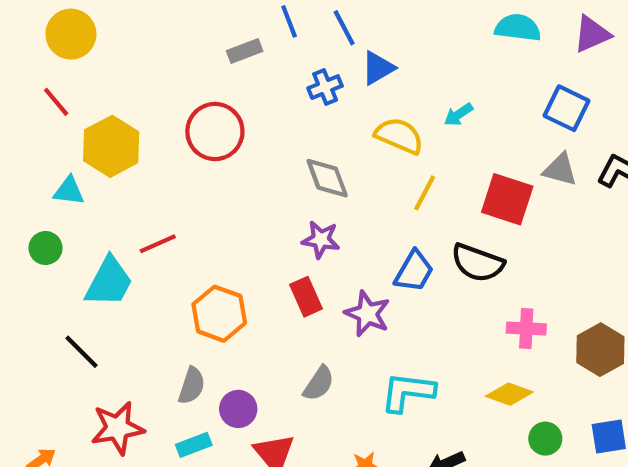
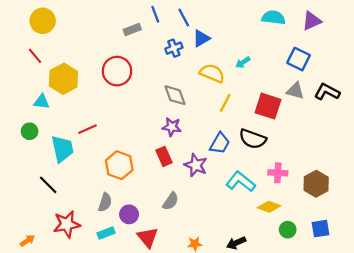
cyan trapezoid: (109, 282) -> (62, 149), turned -40
cyan L-shape: (408, 392) -> (241, 182), moved, turned 32

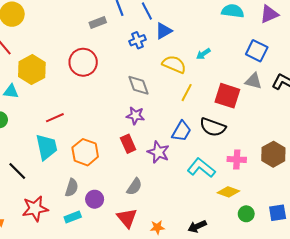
cyan trapezoid: (62, 149) -> (47, 147), moved
brown hexagon: (316, 184) -> (273, 154), moved
red triangle: (148, 237) -> (127, 218), moved

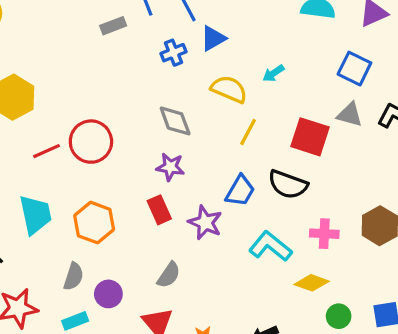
red circle: (83, 62) -> (91, 142), moved
red line: (55, 118) -> (46, 151), moved

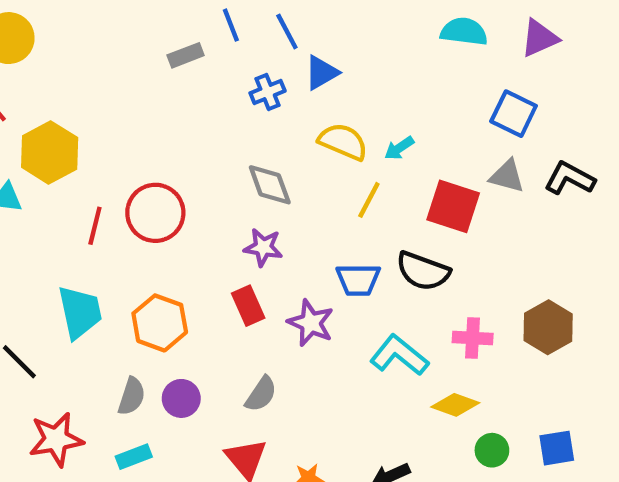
cyan arrow: (273, 73) -> (399, 148), moved
red line: (46, 151) -> (95, 226), turned -52
blue trapezoid: (240, 191) -> (358, 280), turned 60
purple circle: (108, 294) -> (181, 398), moved

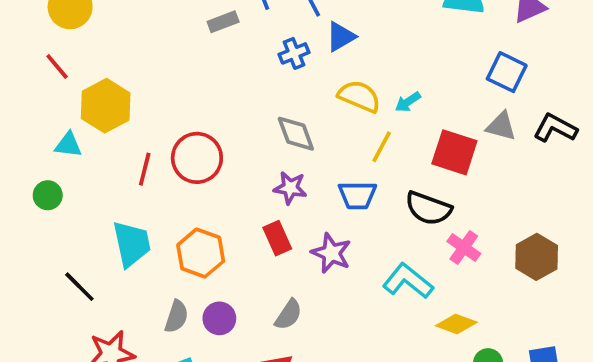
blue trapezoid: (358, 280) -> (357, 195), moved
pink cross: (473, 338) -> (464, 247), moved, turned 32

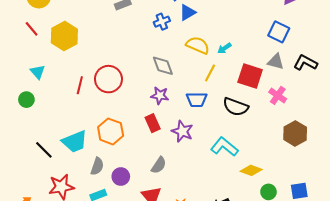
yellow hexagon: (106, 106) -> (64, 36), moved
cyan triangle: (68, 145) -> (38, 72), turned 42
cyan trapezoid: (132, 244) -> (75, 142), moved, turned 80
pink cross: (464, 247) -> (278, 95), moved
purple circle: (219, 318) -> (121, 177), moved

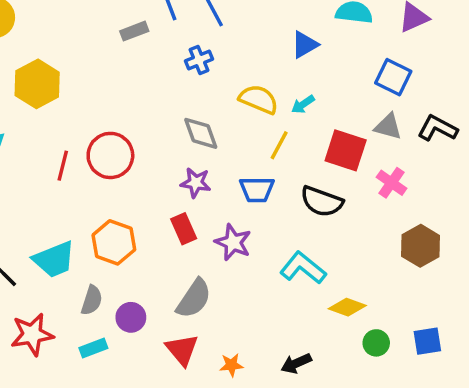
blue triangle: (187, 12) -> (305, 45), moved
gray semicircle: (159, 165) -> (194, 299), size x1.4

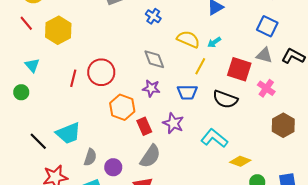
blue cross: (199, 60) -> (153, 16), turned -35
red rectangle: (184, 229) -> (144, 126), moved
orange hexagon: (114, 242) -> (122, 107), moved

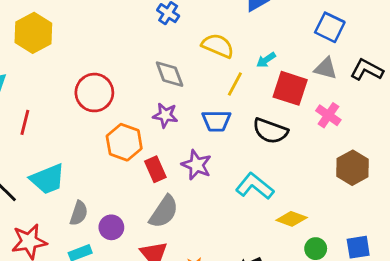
cyan arrow: (214, 42) -> (266, 60), moved
red line: (73, 78) -> (25, 122), moved

